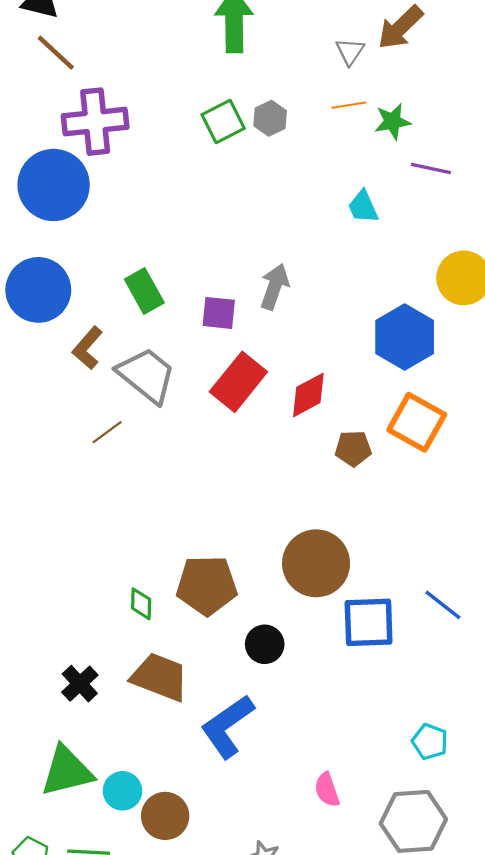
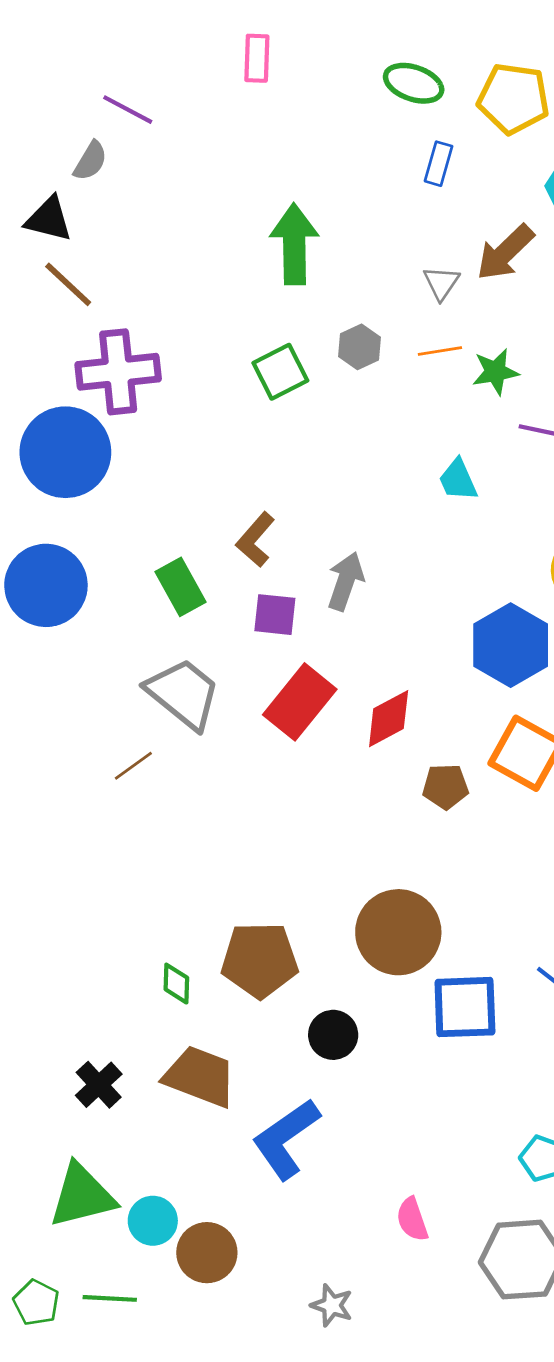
gray hexagon: (270, 118) -> (359, 347), moved
brown L-shape: (87, 348) -> (255, 540), moved

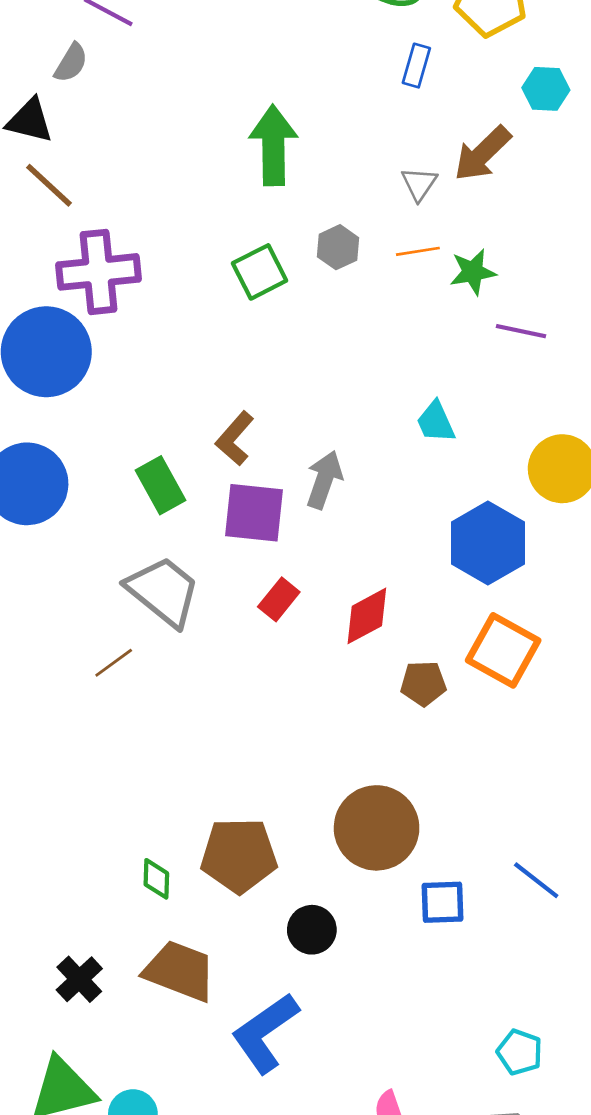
cyan trapezoid: (458, 480) -> (436, 422), moved
purple square: (275, 615) -> (254, 513), size x1.4
red rectangle: (300, 702) -> (279, 599), size x0.6
blue square: (465, 1007) -> (443, 902), size x0.7

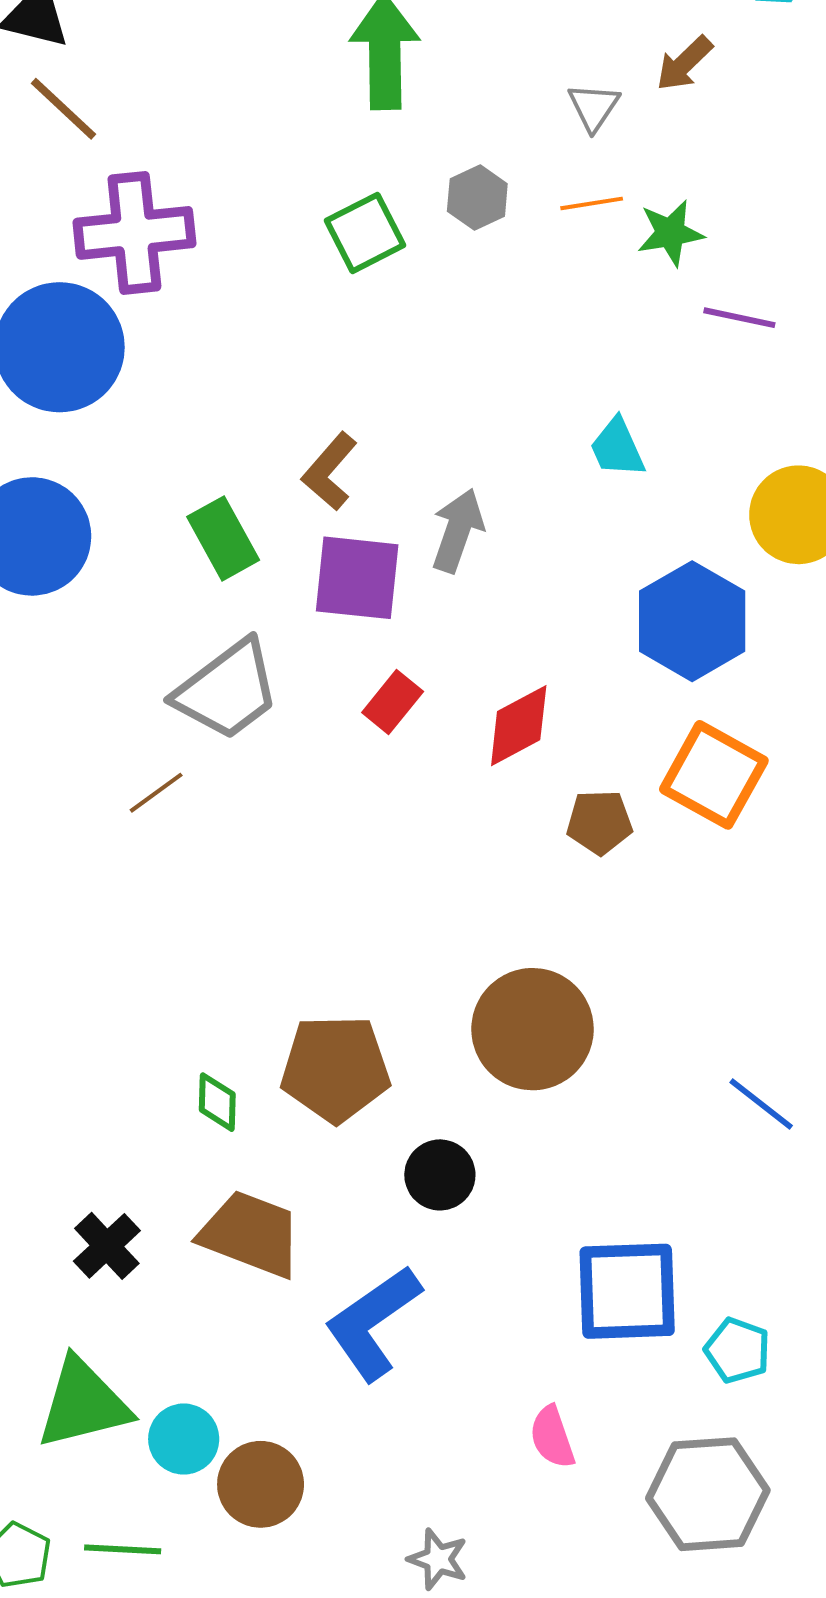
brown arrow: (482, 154) -> (684, 63), size x0.7
gray trapezoid: (163, 591) -> (227, 690), turned 104
blue square: (443, 902) -> (627, 1291), moved, size x1.6

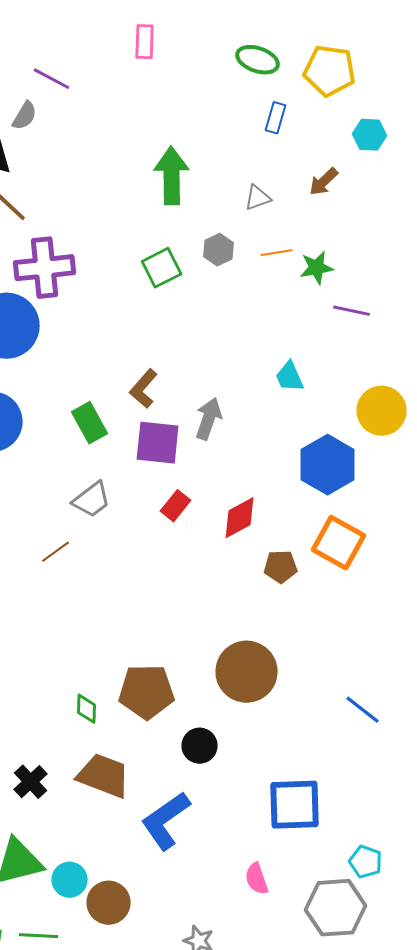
gray triangle: (594, 107) -> (258, 198), moved, turned 36
gray trapezoid: (227, 690) -> (92, 500), size x0.7
cyan pentagon: (737, 1350) -> (366, 862), moved

